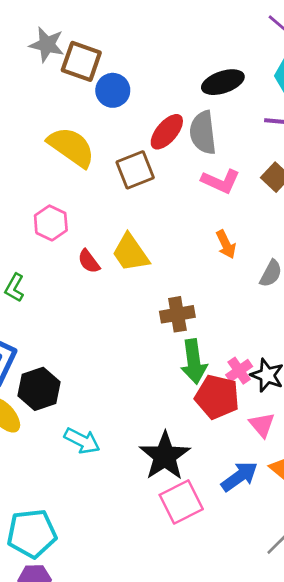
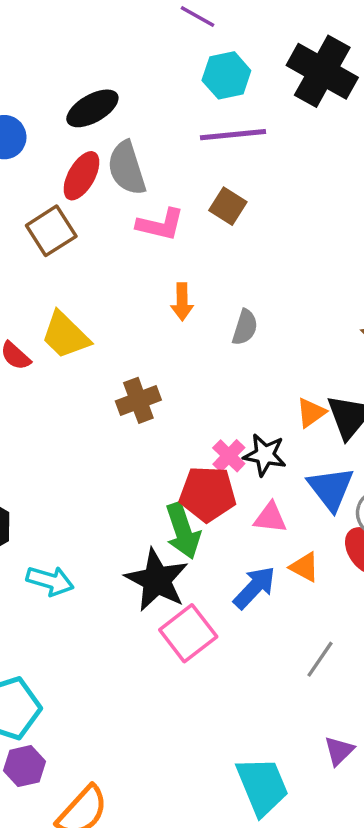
black ellipse: (223, 82) -> (92, 108), moved
orange arrow: (226, 244) -> (182, 302), turned 36
green arrow: (194, 362) -> (183, 531), moved
pink triangle: (262, 425) -> (270, 518), turned -32

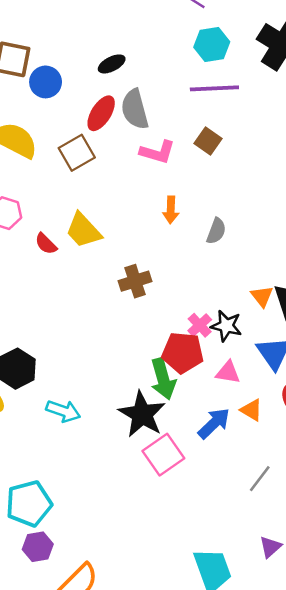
black ellipse: (92, 108) -> (112, 64), size x0.7
orange triangle: (311, 413) -> (262, 296), turned -35

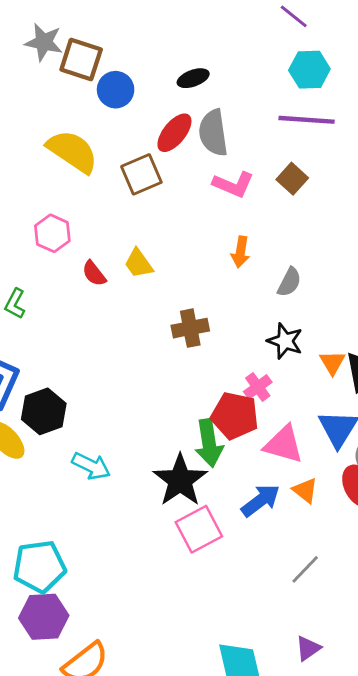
yellow trapezoid: (83, 230) -> (139, 263), size x0.7
black star: (226, 326) -> (285, 341), moved
pink triangle: (228, 372) -> (284, 444), size x1.4
purple hexagon: (38, 547) -> (44, 617), size x1.4

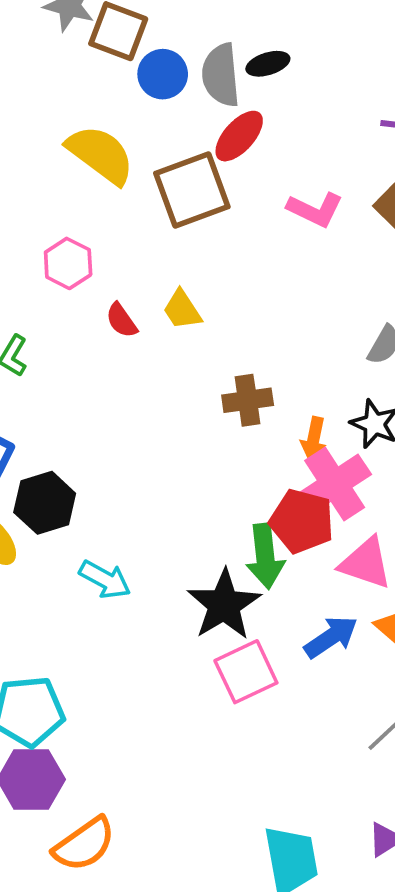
gray semicircle: (213, 133) -> (221, 75), moved
brown square: (141, 174) -> (192, 190), size x1.4
orange arrow: (241, 252) -> (314, 438), moved
pink cross: (258, 387) -> (335, 484), size x1.8

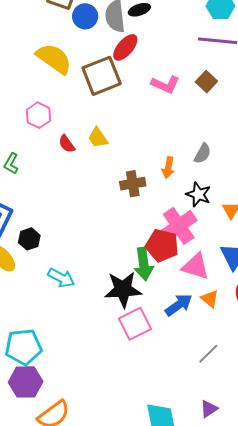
orange arrow: (314, 438) -> (168, 168), moved
black hexagon: (45, 503) -> (29, 239), size x0.7
black star: (224, 605) -> (123, 289), turned 30

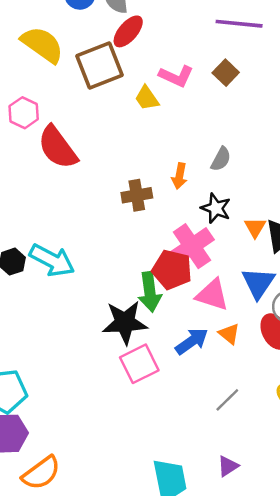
yellow trapezoid: (98, 138) -> (147, 98), moved
red semicircle: (67, 144) -> (58, 147), size x2.0
cyan arrow: (61, 278) -> (52, 260), moved, size x1.4

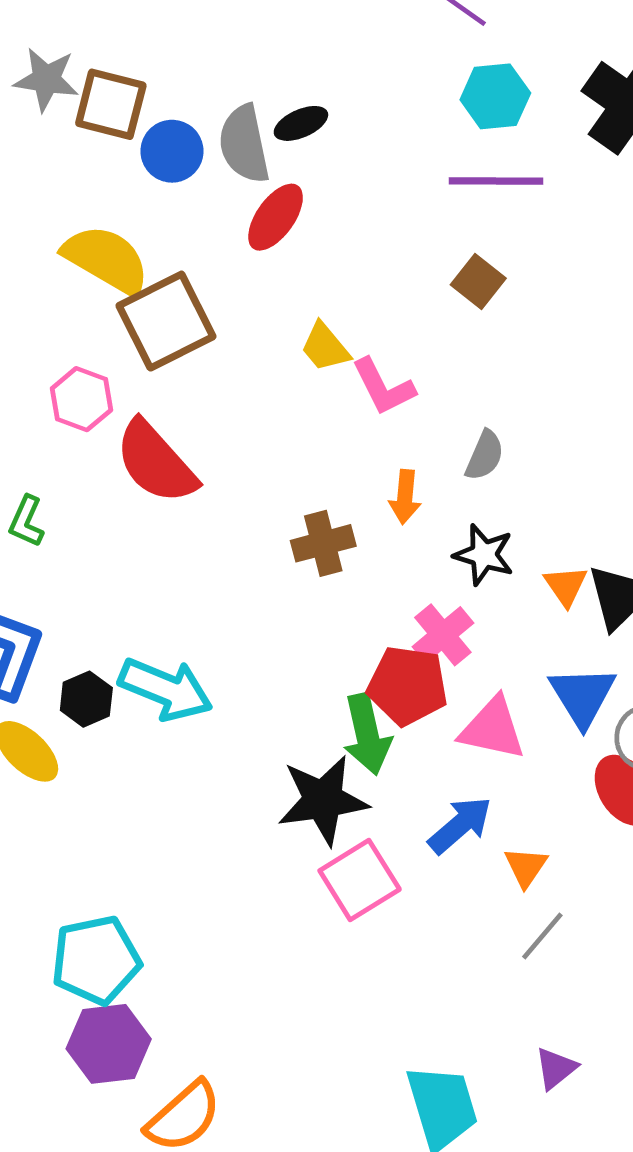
brown square: (100, 66) -> (166, 321), moved
pink L-shape: (176, 76) -> (383, 387), moved, turned 44
pink cross: (192, 246) -> (443, 635), size x0.7
orange triangle: (229, 334) -> (526, 867), moved, turned 30

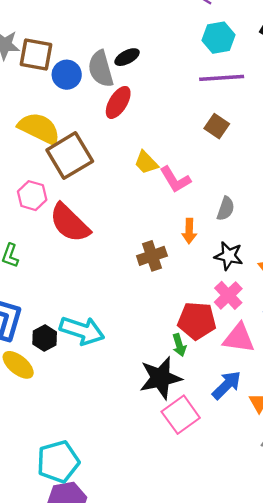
pink cross: (443, 635) -> (228, 295), moved
green arrow: (367, 734) -> (179, 345), size x0.6

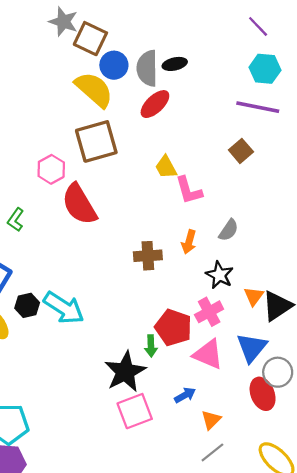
yellow semicircle: (39, 128) -> (94, 90), moved
black star: (161, 378) -> (125, 372), turned -30
blue arrow: (227, 385) -> (185, 395), size x0.7

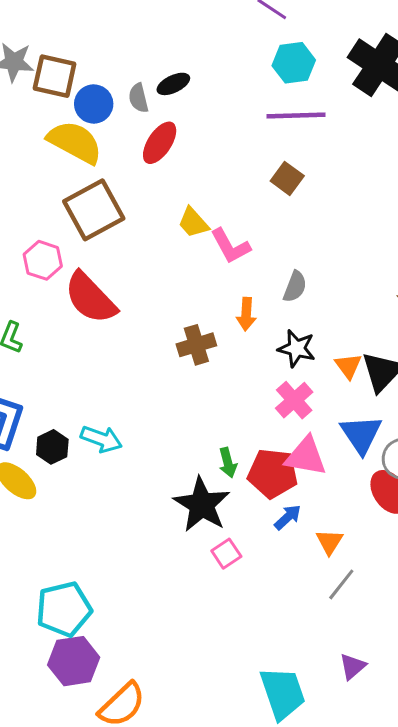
gray semicircle: (147, 68) -> (138, 98), size x0.6
cyan arrow: (64, 308) -> (101, 439), size x0.7
red pentagon: (173, 327) -> (273, 473), moved
pink square: (135, 411) -> (226, 554), size x0.6

